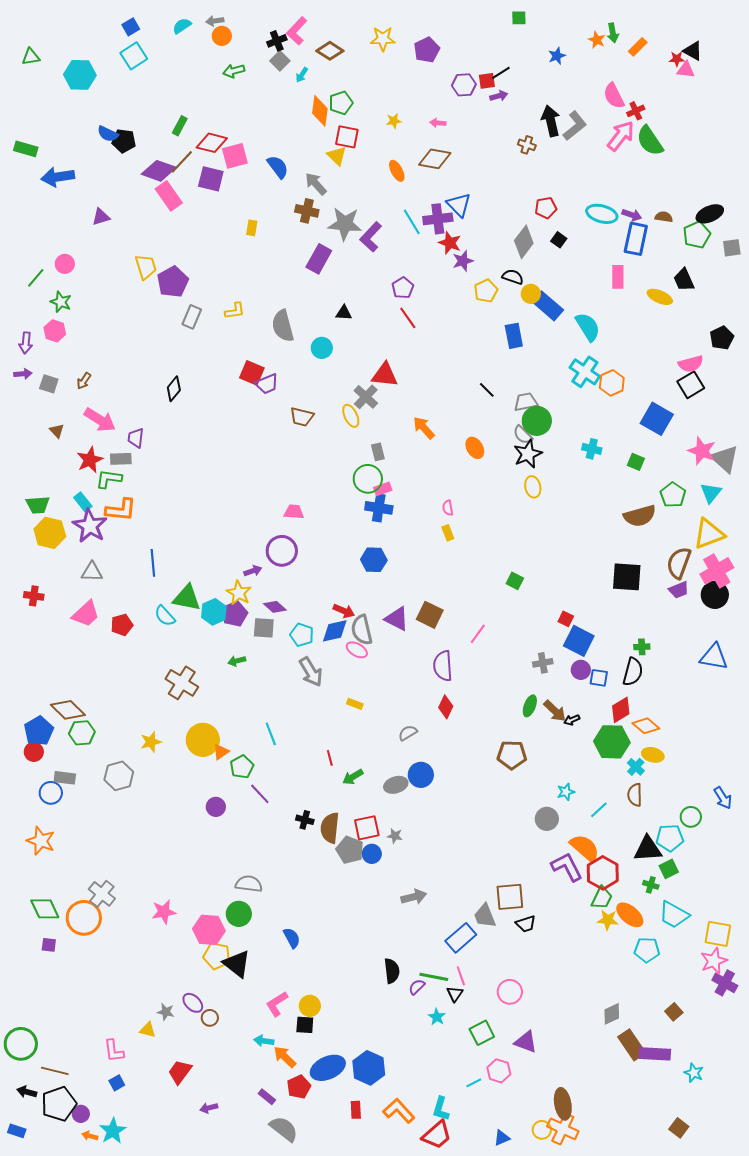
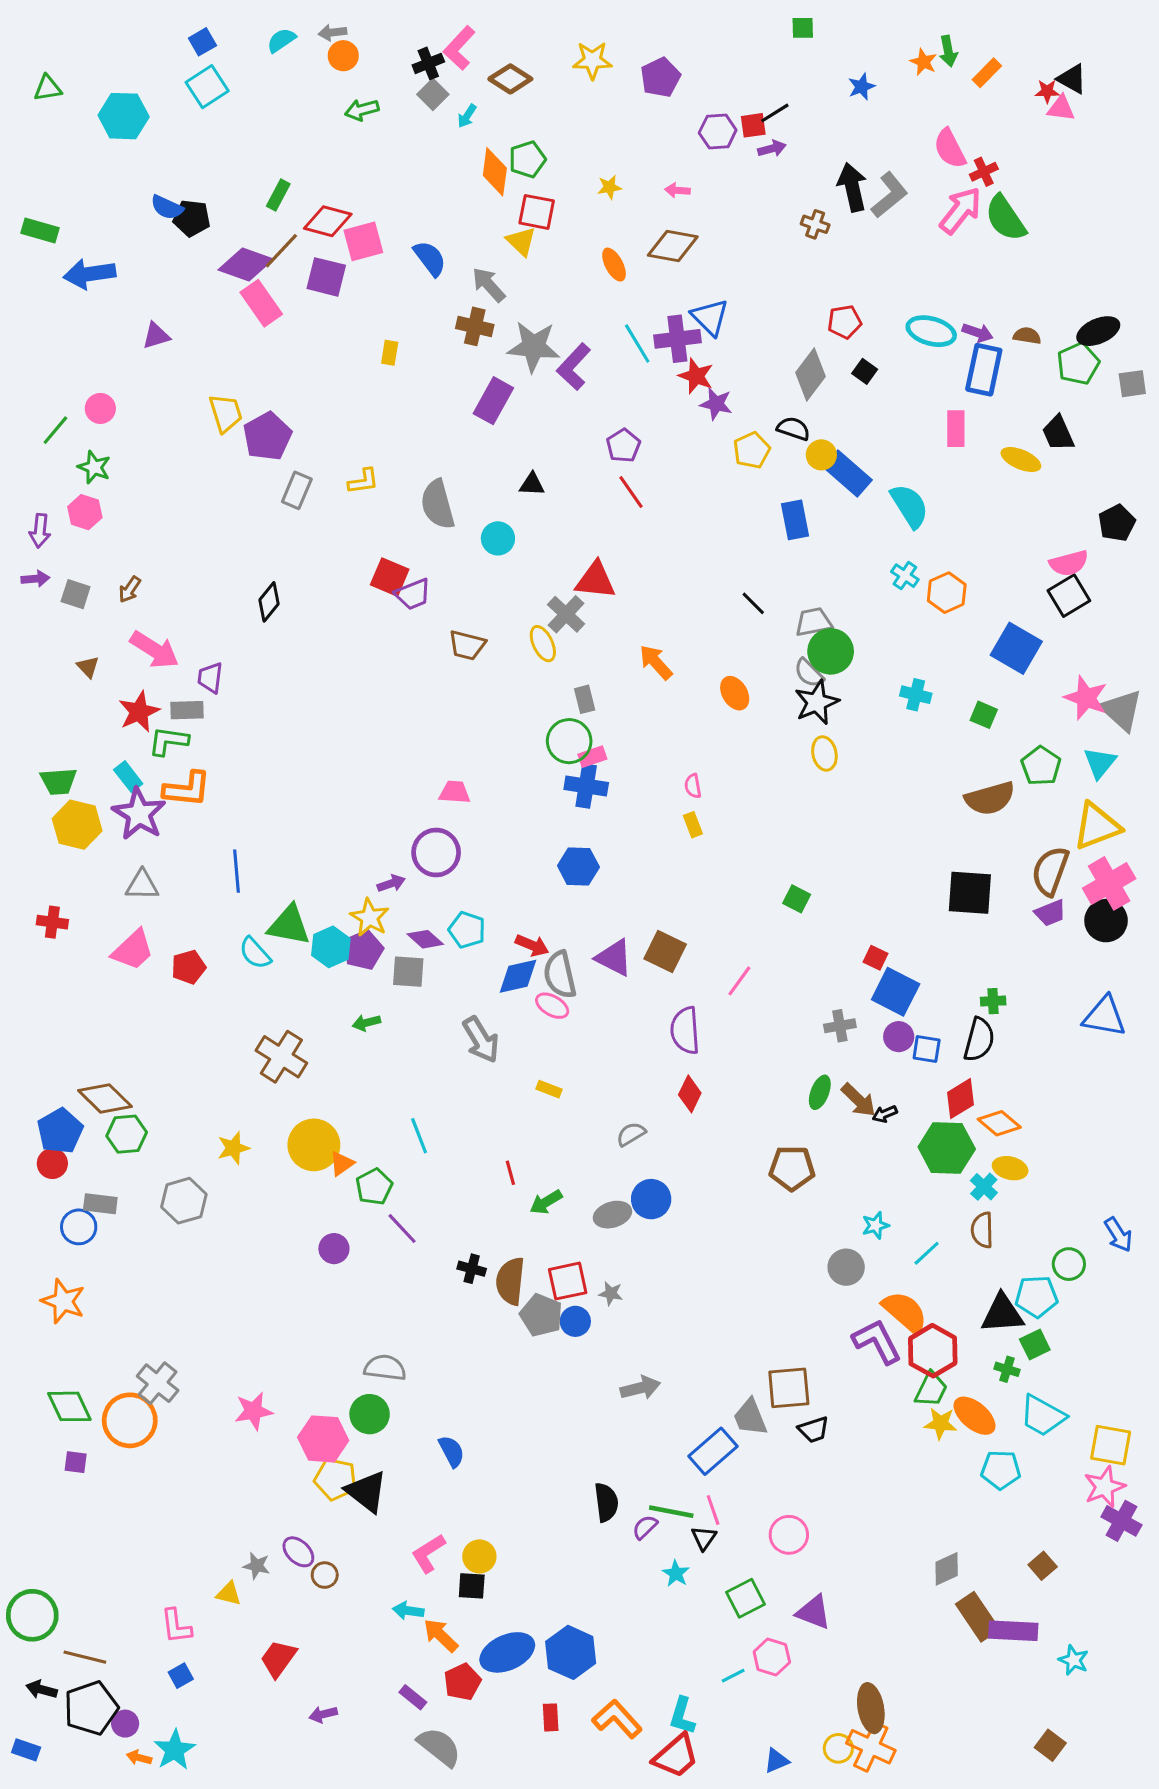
purple star: (463, 261) -> (716, 404), turned 30
cyan cross: (585, 372) -> (905, 576), size x0.6
cyan pentagon: (302, 635) -> (467, 930), moved

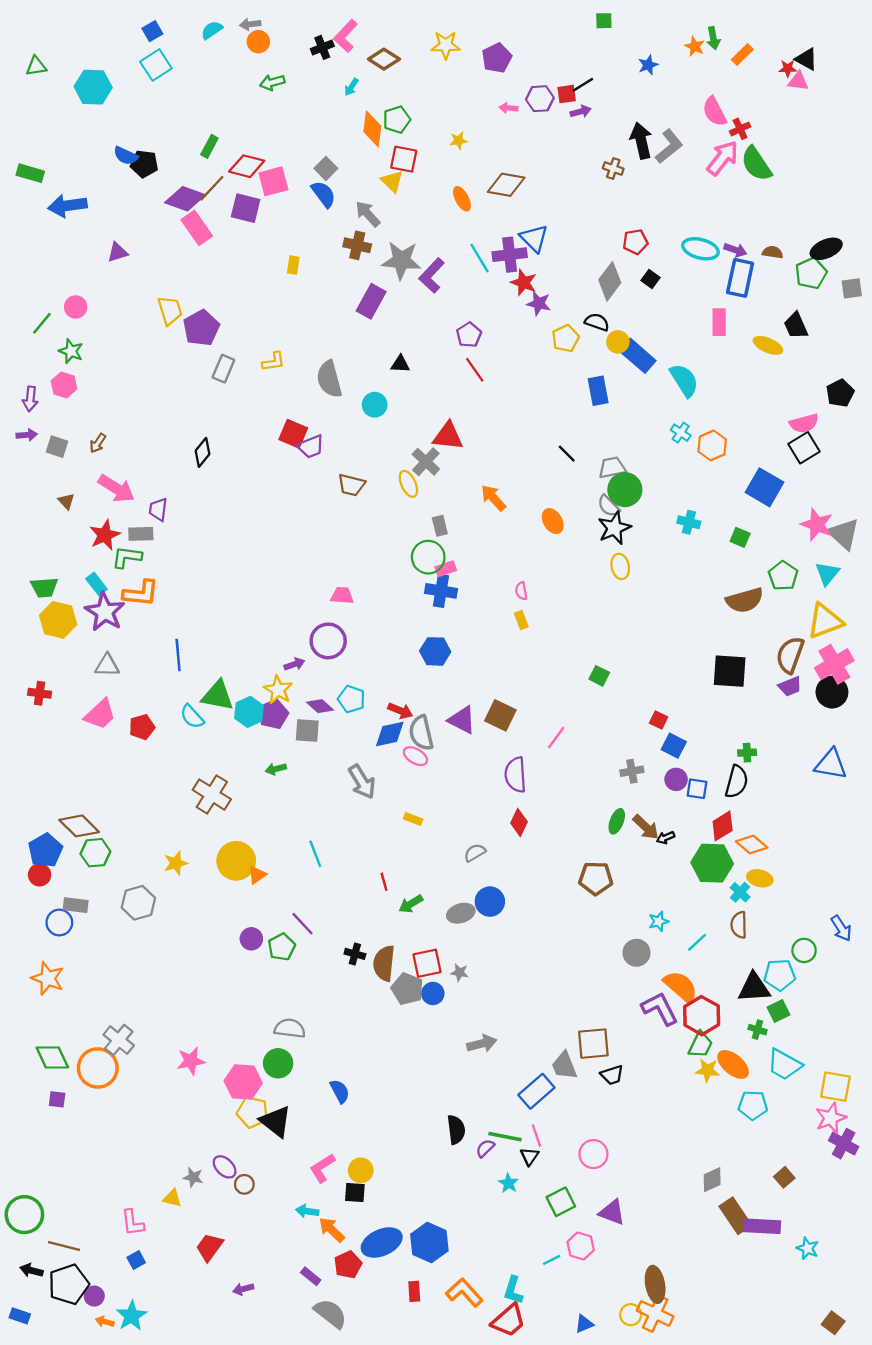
gray square: (433, 94) -> (326, 168), moved
pink arrow: (677, 190) -> (508, 108), moved
blue square: (896, 992) -> (674, 746), size x0.7
green pentagon: (374, 1187) -> (282, 947), moved
brown square: (1050, 1745) -> (833, 1323), moved

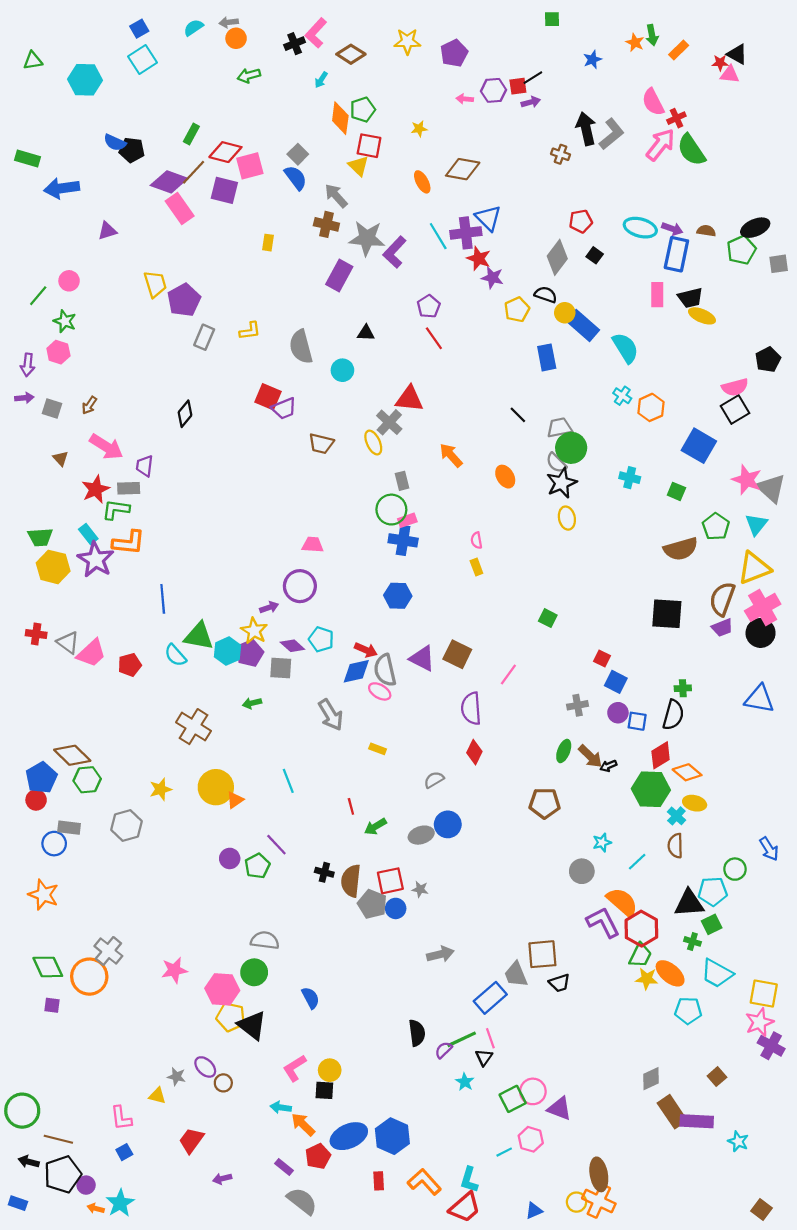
black trapezoid: (796, 326) -> (690, 298), moved, turned -80
gray triangle: (107, 665) -> (68, 643), moved, turned 35
green line: (505, 1137) -> (462, 1039), turned -36
pink circle: (593, 1154) -> (533, 1091), moved

